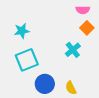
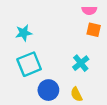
orange square: (87, 28) -> (94, 30), turned -32
cyan cross: (73, 50) -> (81, 63), moved

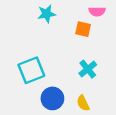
orange square: (94, 30) -> (83, 29), moved
cyan star: (24, 33) -> (47, 14), moved

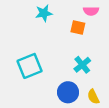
blue circle: (52, 98) -> (68, 92), moved
yellow semicircle: (83, 103) -> (93, 97), moved

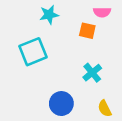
cyan square: (30, 66) -> (33, 52), moved
blue circle: (68, 92) -> (61, 104), moved

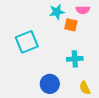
cyan star: (49, 15) -> (57, 12), moved
cyan cross: (92, 73) -> (75, 59), turned 35

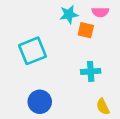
blue circle: (50, 84) -> (40, 102), moved

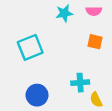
orange square: (86, 30) -> (95, 42), moved
cyan cross: (91, 71) -> (80, 83), moved

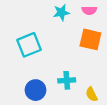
orange square: (95, 42) -> (90, 39), size x1.5
cyan cross: (80, 83) -> (67, 80), moved

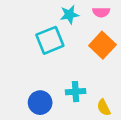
orange square: (90, 39) -> (102, 45), turned 30
cyan square: (29, 45) -> (50, 40), moved

